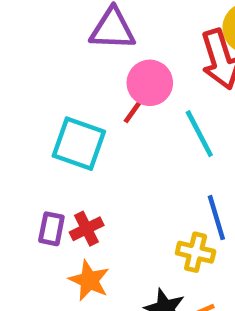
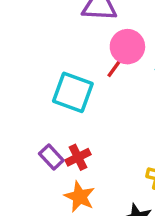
purple rectangle: (51, 229) -> (51, 157), turned -55

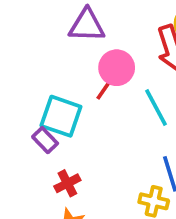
purple rectangle: (51, 157) -> (45, 140), moved

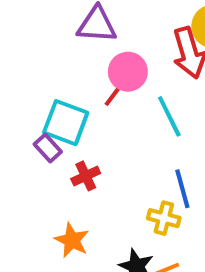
red cross: (67, 183) -> (86, 176), moved

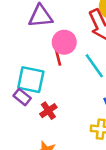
red line: (114, 94) -> (58, 57), turned -42

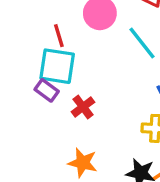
red line: (58, 57) -> (59, 36), moved

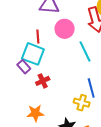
orange star: (83, 163) -> (35, 113), turned -30

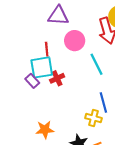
cyan square: (33, 54) -> (42, 67), turned -30
red cross: (43, 81) -> (57, 78), moved

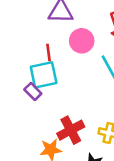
red cross: (57, 78) -> (71, 130), moved, size x1.5

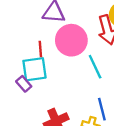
pink circle: (82, 41) -> (71, 40), size x1.4

